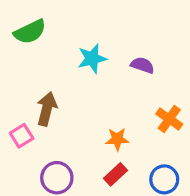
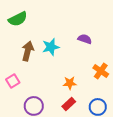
cyan star: (92, 59) -> (51, 47), moved
brown arrow: (47, 109) -> (28, 51), moved

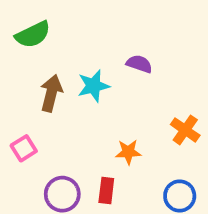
purple semicircle: (85, 39) -> (139, 64), moved
red rectangle: (69, 104) -> (106, 190), moved, turned -40

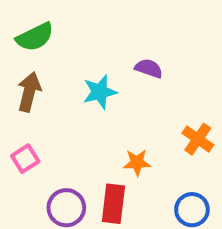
brown arrow: (51, 93) -> (29, 92), moved
red rectangle: (106, 190) -> (113, 204), size x1.4

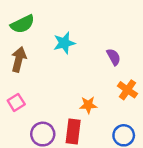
purple semicircle: (149, 68) -> (114, 57), moved, turned 42
cyan star: (100, 92) -> (64, 43), moved

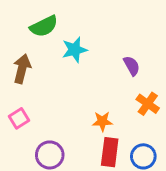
green semicircle: (22, 24) -> (44, 26), moved
red rectangle: (73, 132) -> (110, 152), moved

